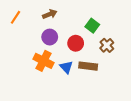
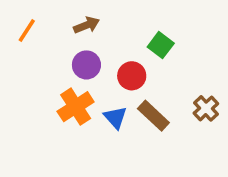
brown cross: (107, 45) -> (206, 108), moved
orange cross: (43, 61) -> (76, 107), turned 30
brown rectangle: (88, 66) -> (153, 116), turned 36

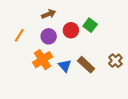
orange line: (27, 31) -> (19, 35), moved
red circle: (132, 76) -> (71, 30), moved

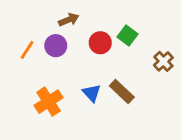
purple circle: (49, 36) -> (56, 46), moved
orange cross: (43, 60) -> (49, 102), moved
brown cross: (115, 61) -> (163, 61), moved

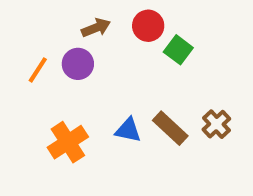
red circle: (100, 43) -> (148, 26), moved
brown cross: (163, 61) -> (216, 124), moved
blue triangle: (92, 93) -> (128, 130), turned -36

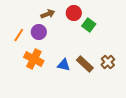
orange cross: (68, 142) -> (34, 59), moved, turned -30

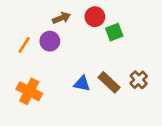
green square: (89, 25) -> (114, 32), turned 32
orange cross: (34, 59) -> (29, 91), moved

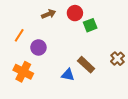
purple circle: (50, 41) -> (38, 47), moved
brown cross: (139, 80) -> (117, 59), moved
blue triangle: (82, 84) -> (68, 75), moved

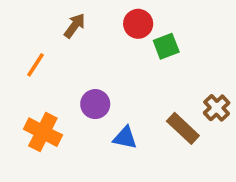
brown arrow: (49, 14) -> (75, 26), moved, turned -32
purple circle: (38, 47) -> (95, 104), moved
brown rectangle: (86, 65) -> (183, 128), moved

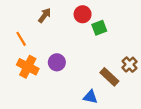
orange line: (35, 65) -> (21, 39), turned -64
orange cross: (43, 132) -> (28, 67), moved
blue triangle: (125, 138) -> (90, 97), moved

